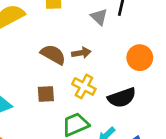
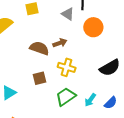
orange circle: (140, 58) -> (93, 27), moved
black semicircle: (122, 98) -> (110, 68), moved

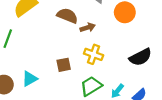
brown semicircle: (39, 48) -> (67, 16), moved

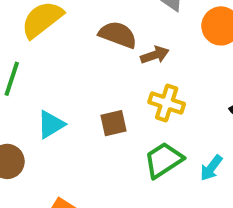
cyan triangle: (30, 79) -> (51, 124), moved

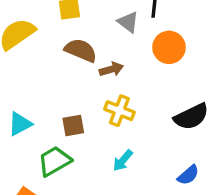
green trapezoid: (164, 160) -> (54, 161), moved
cyan arrow: (211, 168) -> (123, 161), moved

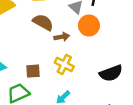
orange circle: (169, 47) -> (89, 25), moved

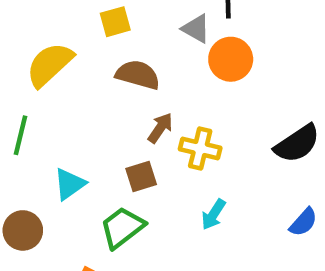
brown arrow: (62, 37) -> (160, 128), moved, turned -32

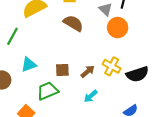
brown arrow: (160, 128) -> (88, 71), moved
yellow cross: (200, 148) -> (112, 66), moved

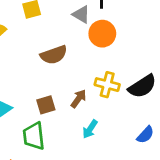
brown semicircle: (73, 23) -> (54, 55), moved, turned 144
green trapezoid: (48, 91) -> (34, 136), turned -60

